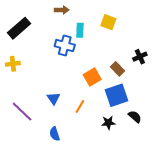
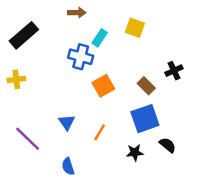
cyan rectangle: (80, 30) -> (100, 38), turned 32
orange square: (92, 77) -> (103, 86), moved

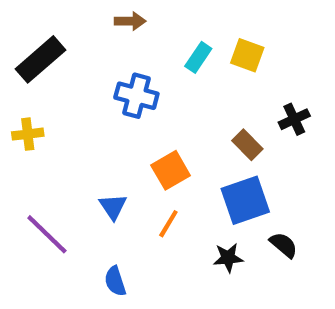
yellow square: (135, 28) -> (247, 55), moved
cyan rectangle: (100, 38) -> (198, 57), moved
orange square: (103, 86) -> (171, 170), moved

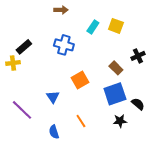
black rectangle: (41, 59) -> (24, 47), moved, size x0.7
orange line: (168, 224) -> (81, 121), moved, turned -64
black semicircle: (284, 245) -> (138, 104), moved
black star: (228, 258) -> (120, 121), moved

